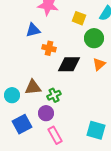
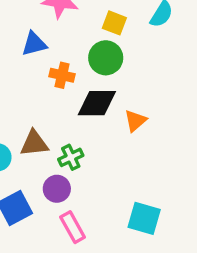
green circle: (94, 38) -> (106, 58), moved
orange triangle: (99, 64) -> (135, 121), moved

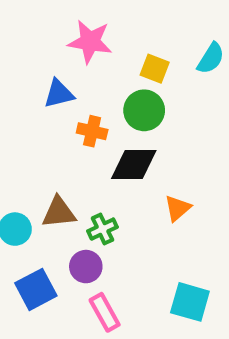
orange triangle: (135, 121) -> (177, 208), moved

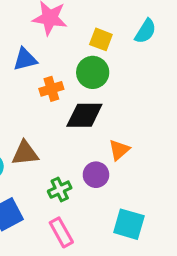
orange cross: (92, 131) -> (51, 89), turned -30
green cross: (102, 229) -> (60, 190), moved
purple circle: (86, 267) -> (96, 175), moved

